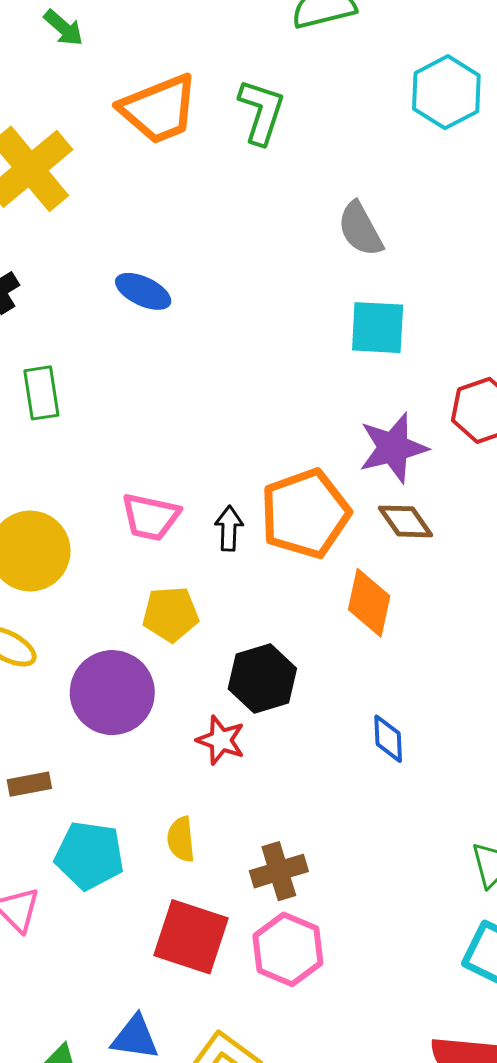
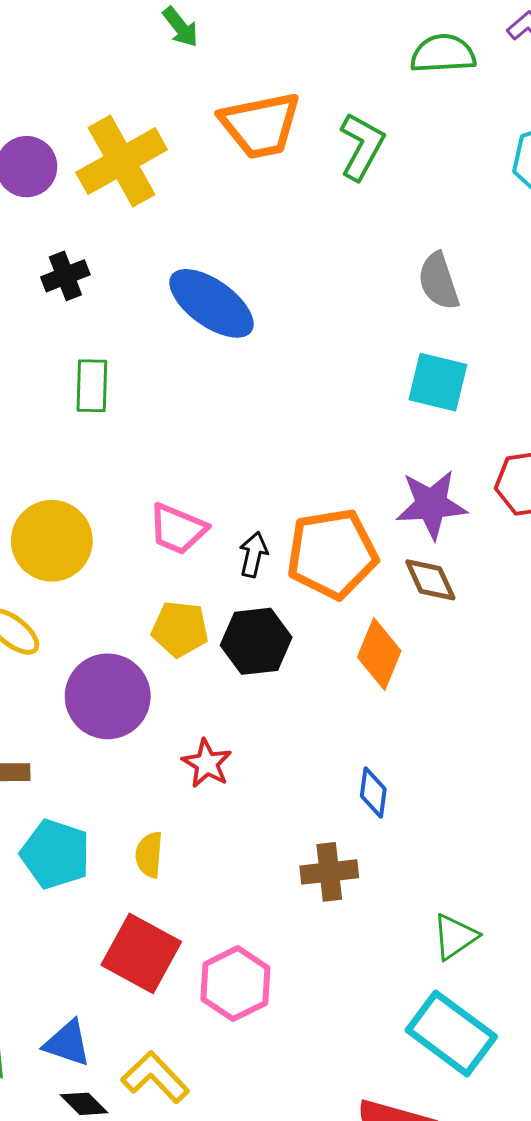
blue ellipse: (143, 291) -> (212, 303), size x1.6
black hexagon: (262, 679) -> (256, 641), moved
brown cross: (279, 871) -> (329, 872), moved

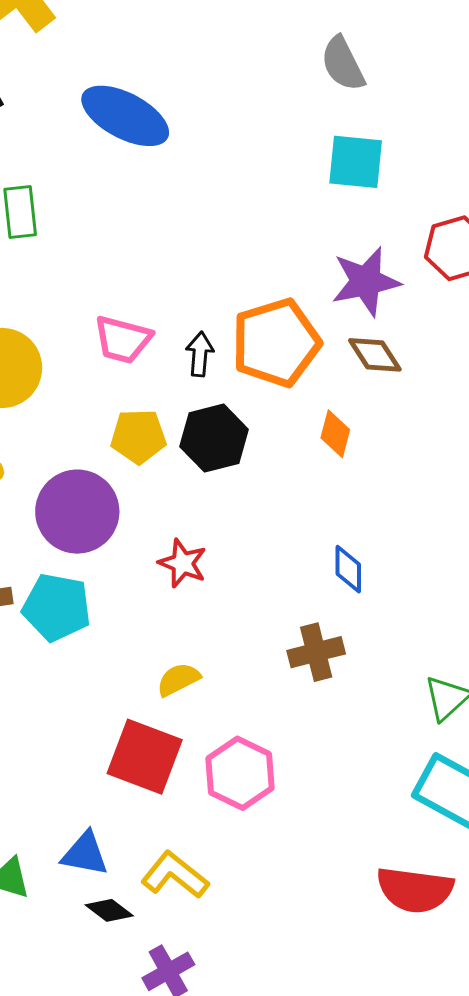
orange diamond: (379, 654) -> (335, 434), size x0.7
cyan pentagon: (55, 854) -> (57, 607), moved
yellow semicircle: (149, 855) -> (178, 679), moved, turned 66

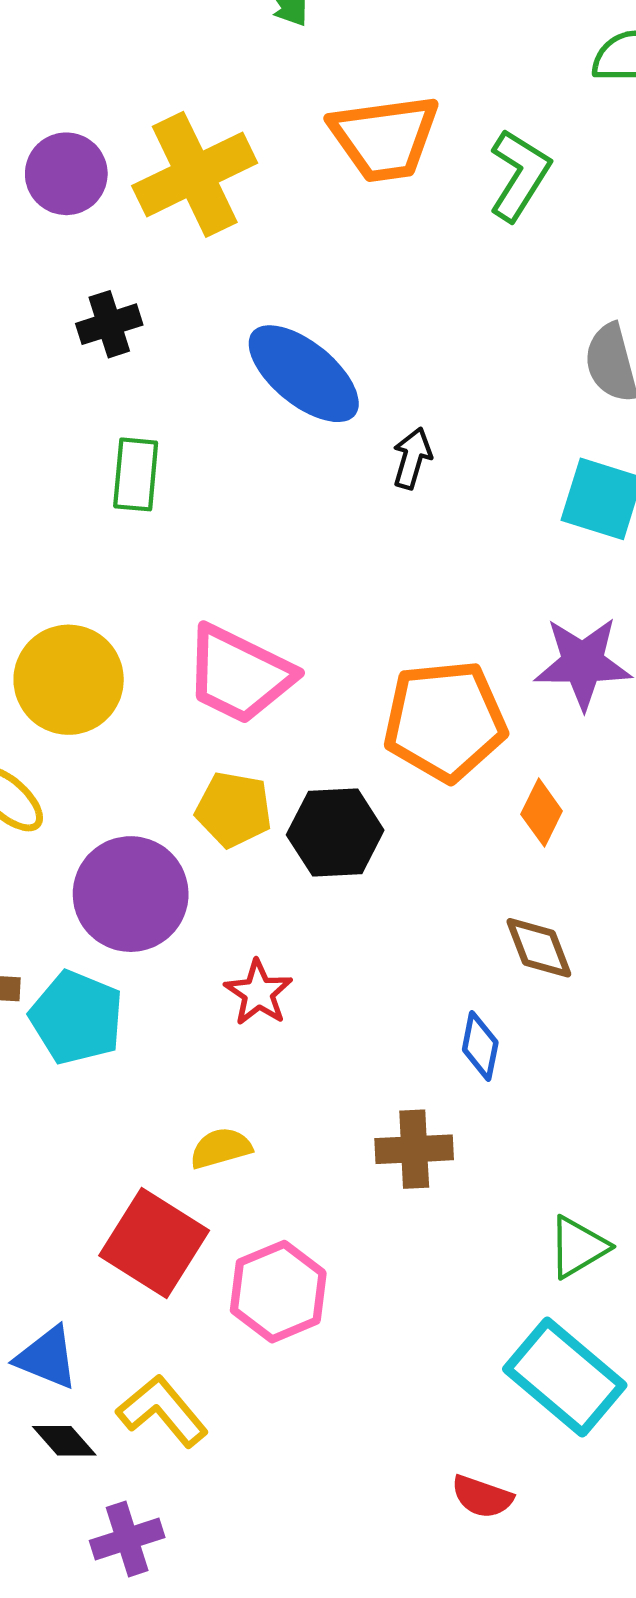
pink trapezoid: (123, 340) -> (239, 675), size x1.4
black arrow: (200, 354) -> (412, 458), moved
brown diamond: (375, 355) -> (539, 948), moved
orange diamond: (335, 434) -> (542, 813), moved
red semicircle: (415, 890) -> (482, 1497), size x0.6

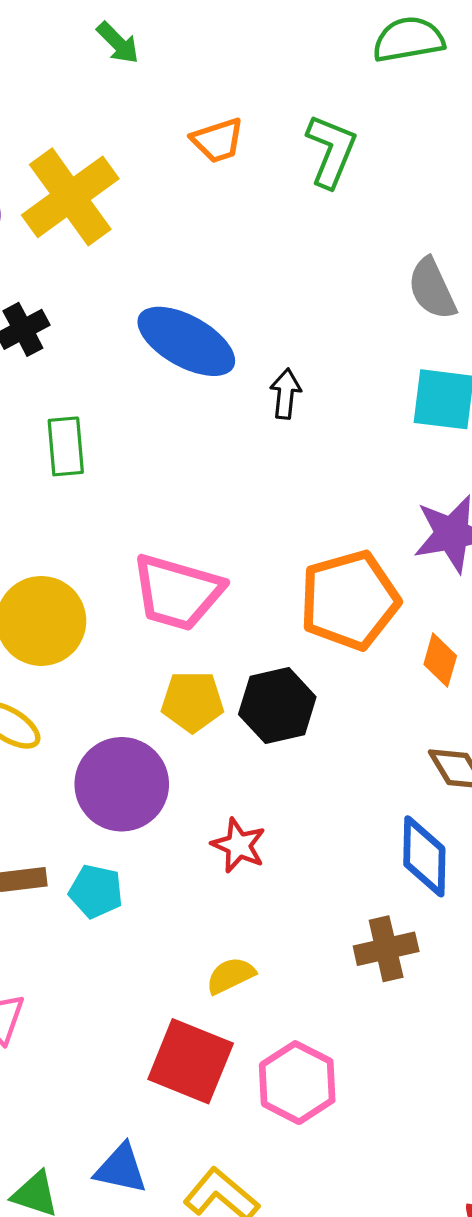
orange trapezoid: (385, 138) -> (218, 140), size x0.6
cyan pentagon: (77, 1018) -> (96, 891), size x0.7
blue diamond: (480, 1046) -> (424, 856), size x1.5

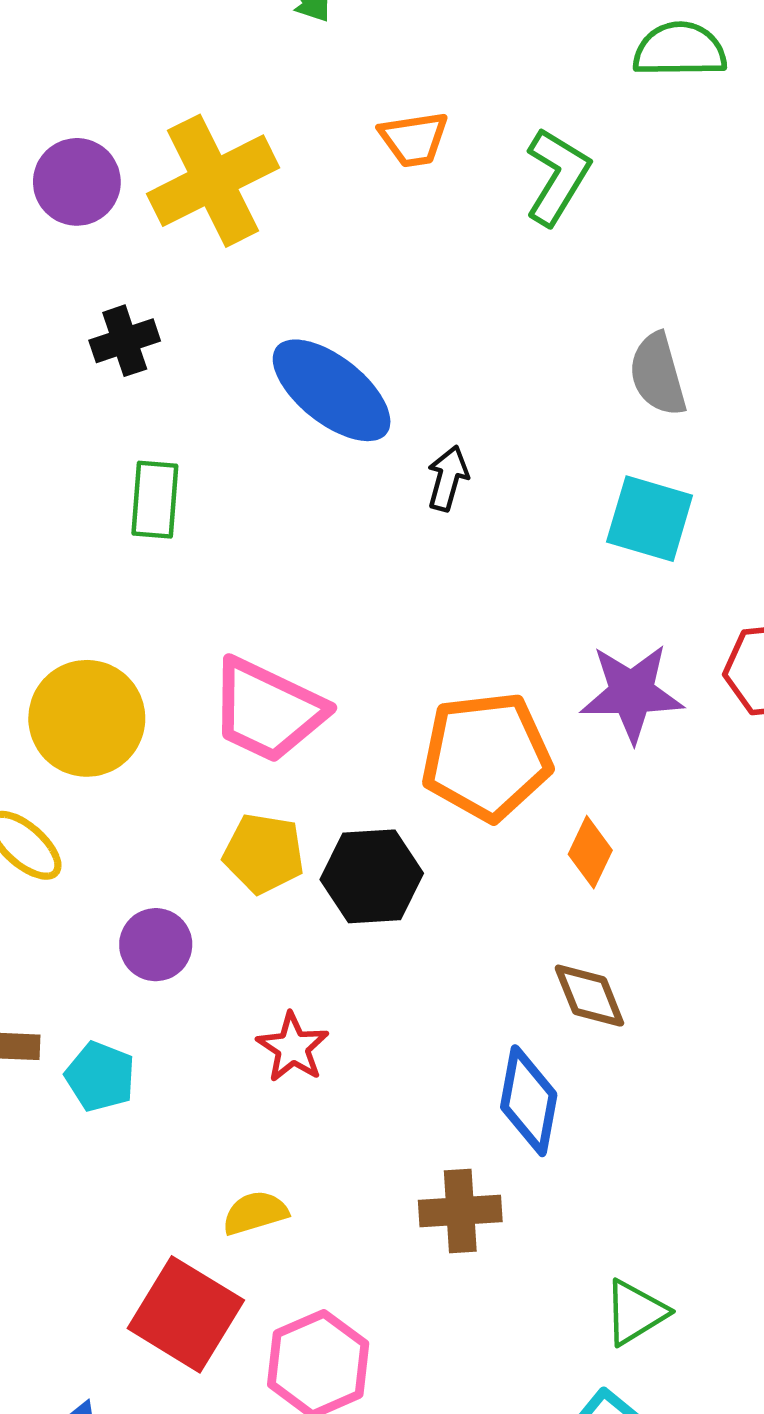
purple circle: (122, 784) -> (156, 945), size x0.6

